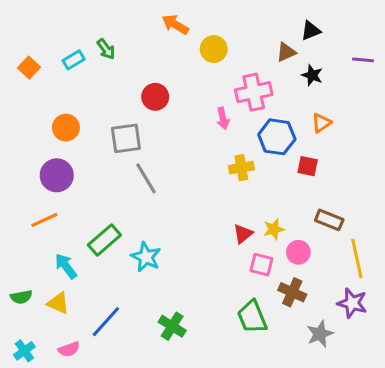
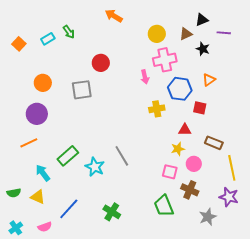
yellow circle: (214, 49) -> (157, 34), moved
purple line: (363, 60) -> (224, 33), moved
gray line: (146, 178) -> (122, 156), moved
red triangle: (243, 234) -> (185, 130), moved, turned 40

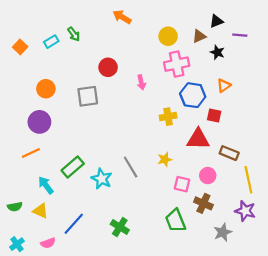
pink arrow: (145, 77) -> (141, 82), moved
red triangle: (185, 130) -> (198, 139), size x1.6
yellow star: (178, 149) -> (165, 159), moved

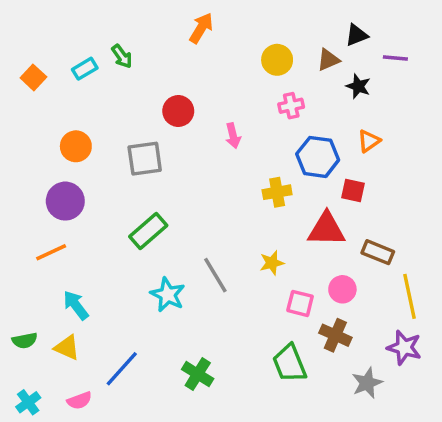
orange arrow: (122, 17) -> (201, 28), turned 90
pink cross: (177, 64) -> (291, 106), size x0.6
green rectangle: (73, 167) -> (148, 231), moved

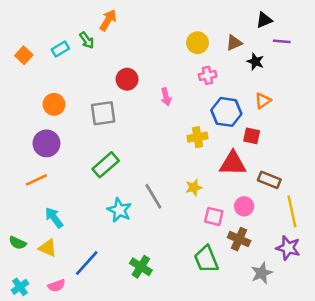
orange arrow: (201, 28) -> (108, 20), moved
black triangle: (357, 35) -> (264, 20), moved
green semicircle: (25, 341) -> (18, 243), turned 36

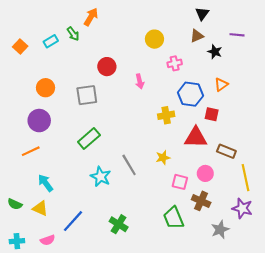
black triangle: (264, 20) -> (202, 14), moved, turned -32
yellow circle: (197, 43) -> (154, 39), moved
cyan cross: (20, 287) -> (17, 241), turned 32

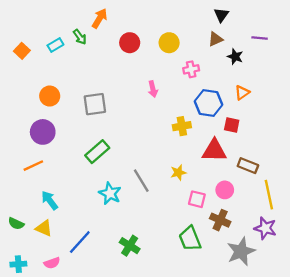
red circle: (107, 67) -> (130, 43), moved
gray star: (220, 230) -> (241, 251), size x1.4

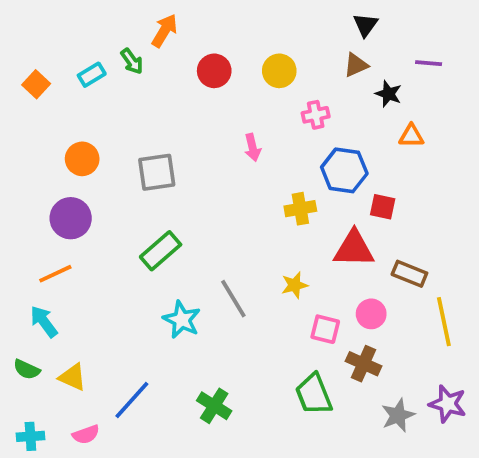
orange triangle: (242, 93) -> (411, 136), moved, turned 35
cyan arrow: (50, 200) -> (44, 322), moved
purple star: (265, 228) -> (448, 404), moved
gray star: (241, 251) -> (398, 415), size x0.7

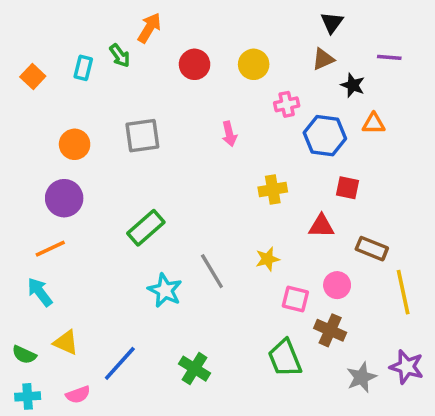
cyan rectangle: (92, 75) -> (83, 68), turned -45
blue hexagon: (344, 170) -> (325, 136), moved
gray square: (157, 172) -> (142, 136), moved
red triangle: (354, 249) -> (321, 226), size x0.7
green semicircle: (27, 369) -> (24, 355), moved

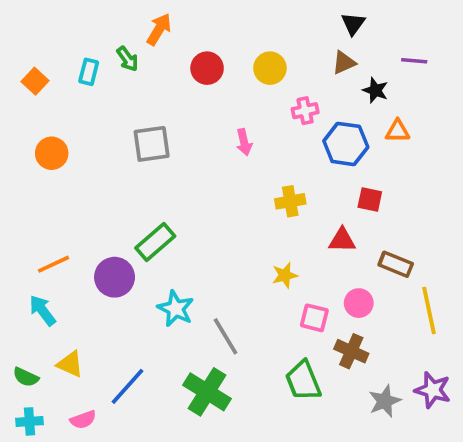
orange circle: (75, 144) -> (52, 153), moved
purple circle: (64, 198) -> (115, 277), moved
gray line: (212, 271) -> (226, 336), moved
green cross: (195, 369) -> (207, 392), size x1.4

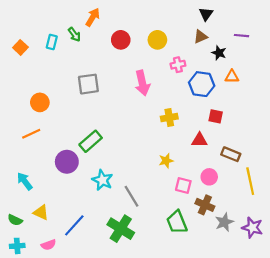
pink arrow: (244, 142) -> (142, 83), size x1.6
orange circle: (52, 153) -> (40, 102), moved
orange line: (54, 264) -> (31, 134), moved
gray star: (385, 401) -> (224, 222), moved

